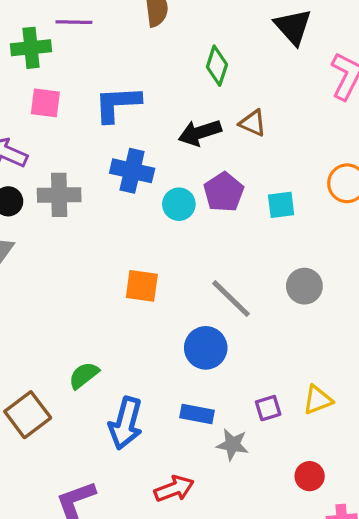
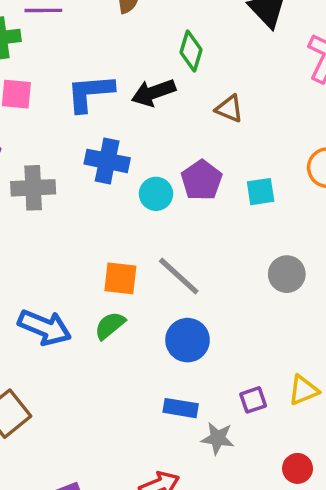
black arrow: (200, 133) -> (153, 93), moved
gray line: (231, 299) -> (179, 276), moved
green semicircle: (84, 375) -> (110, 326), moved
blue arrow: (126, 423) -> (45, 327), moved, turned -81

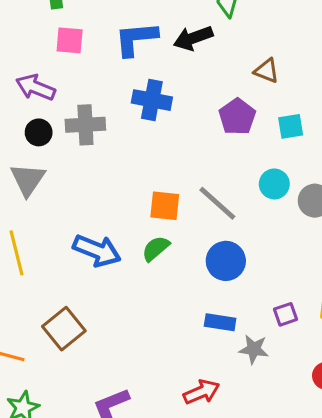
brown triangle: (229, 109) -> (267, 71), moved
cyan circle: (156, 194) -> (274, 184), moved

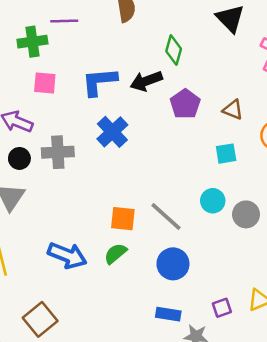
brown triangle: (267, 71) -> (233, 110), moved
blue cross: (152, 100) -> (112, 132), turned 36
purple pentagon: (237, 117) -> (185, 104), moved

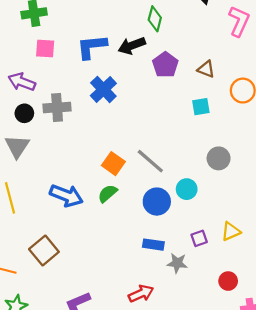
cyan circle: (213, 201) -> (187, 189), moved
orange square: (123, 219) -> (113, 164), turned 30

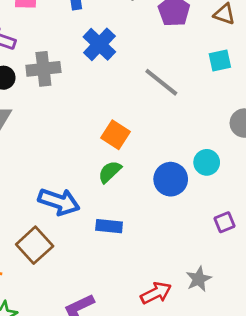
gray line: (150, 161) -> (161, 82), moved
blue arrow: (66, 196) -> (59, 202), moved
blue rectangle: (153, 245) -> (109, 226), moved
gray star: (177, 263) -> (199, 279), moved, turned -30

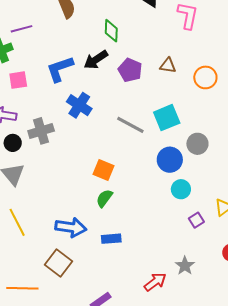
cyan square: (220, 60) -> (167, 118), moved, size x1.5
cyan circle: (207, 162) -> (181, 189), moved
blue circle: (171, 179) -> (170, 160), moved

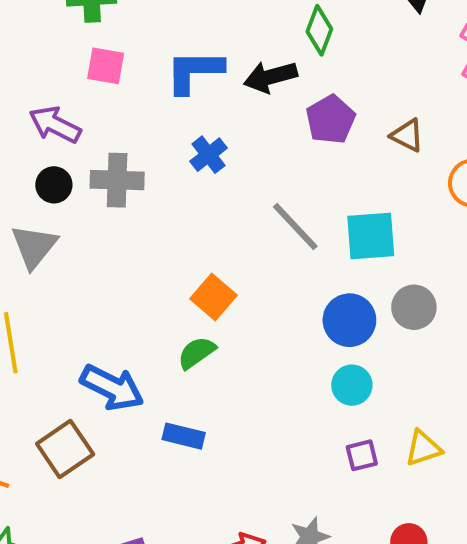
blue cross: (79, 105) -> (208, 155), size x0.7

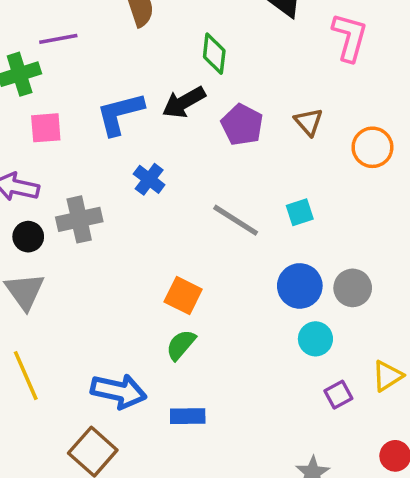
brown triangle: (407, 135) -> (309, 122), turned 36
cyan square: (371, 236) -> (300, 212), size x0.6
gray circle: (414, 307) -> (353, 288), moved

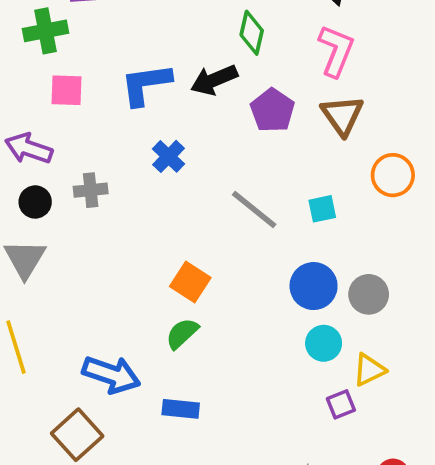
pink L-shape: (350, 37) -> (336, 51), moved
brown triangle: (309, 122) -> (342, 115), size x1.4
orange circle: (372, 147) -> (393, 175), moved
gray cross: (79, 219) -> (91, 190), size x0.7
yellow triangle: (387, 376) -> (369, 370), moved

